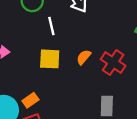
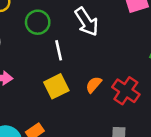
yellow square: (50, 59) -> (56, 86), turned -30

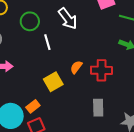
yellow square: (56, 86) -> (53, 82), moved
red cross: (126, 91) -> (102, 70), turned -30

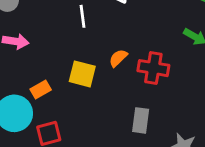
yellow square: (53, 82) -> (82, 74), turned 36
orange rectangle: (33, 106) -> (41, 89), moved

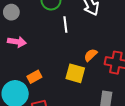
yellow square: (82, 74) -> (75, 73), moved

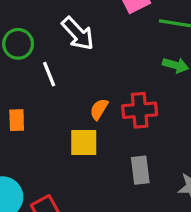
orange rectangle: (34, 77) -> (17, 120), moved, turned -48

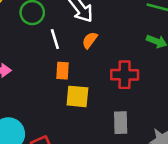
orange semicircle: (99, 109) -> (90, 40), moved
orange rectangle: (17, 120) -> (63, 71), moved

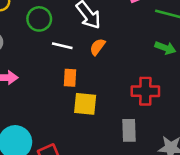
white line: (55, 39) -> (62, 46), turned -60
red cross: (125, 75) -> (145, 91), moved

